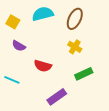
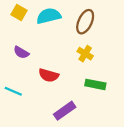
yellow square: (13, 22) -> (19, 13), moved
green rectangle: (84, 74) -> (95, 84), turned 36

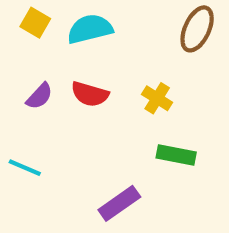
brown ellipse: (85, 22) -> (197, 29), moved
purple semicircle: (21, 52) -> (39, 96), turned -77
red semicircle: (49, 75) -> (90, 94), moved

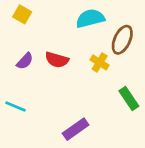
cyan semicircle: (90, 29) -> (90, 18), moved
brown ellipse: (197, 29) -> (122, 40), moved
green rectangle: (176, 155) -> (129, 98), moved, turned 45

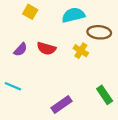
yellow square: (22, 14) -> (30, 12), moved
brown ellipse: (122, 40) -> (99, 32), turned 70
green rectangle: (129, 98) -> (105, 95), moved

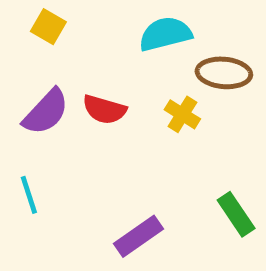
yellow square: (30, 12) -> (48, 27), moved
purple semicircle: (20, 50) -> (46, 112), size x1.5
cyan line: (13, 86) -> (29, 195), turned 49

